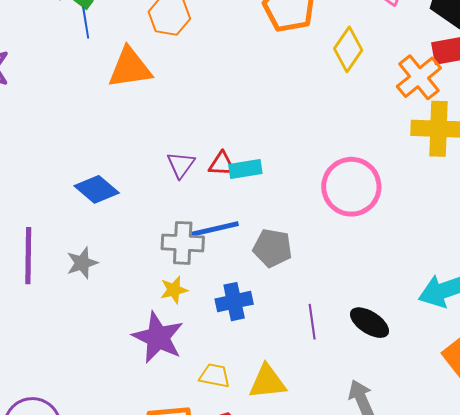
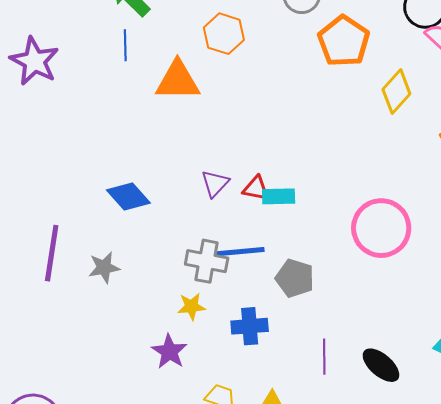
blue line: (86, 23) -> (125, 45), moved
purple star: (158, 337) -> (169, 352), size x0.7

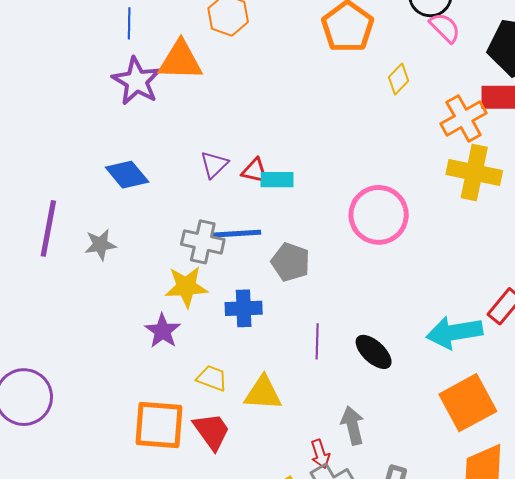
purple star: (34, 61) -> (137, 81), moved
yellow diamond: (396, 92) -> (399, 79), size x0.7
yellow star: (191, 307) -> (186, 287), size x1.5

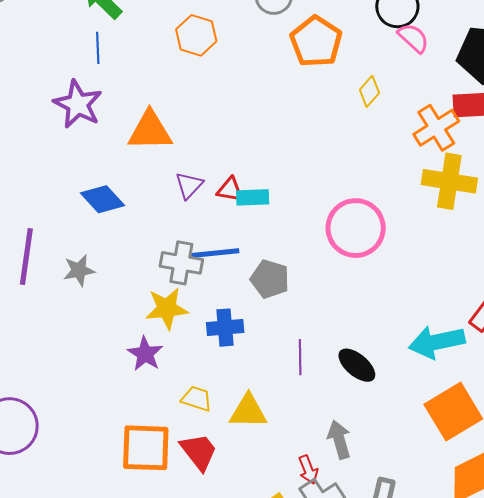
orange triangle: (180, 61) -> (150, 131), moved
purple star: (137, 81) -> (78, 104), moved

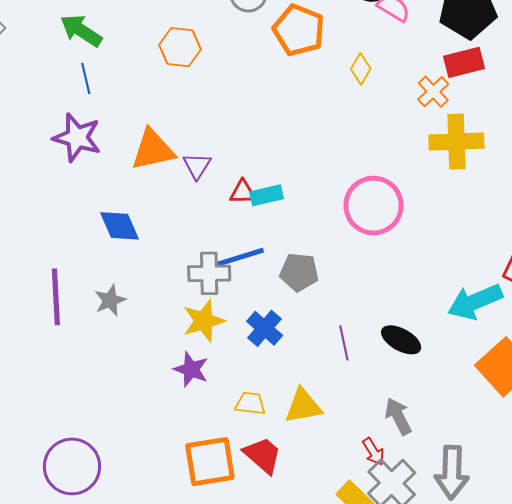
orange cross: (436, 128) -> (433, 92), size x0.7
purple triangle: (189, 185) -> (197, 166), moved
blue diamond: (102, 199) -> (120, 226), turned 30
blue cross: (225, 328) -> (265, 328), turned -33

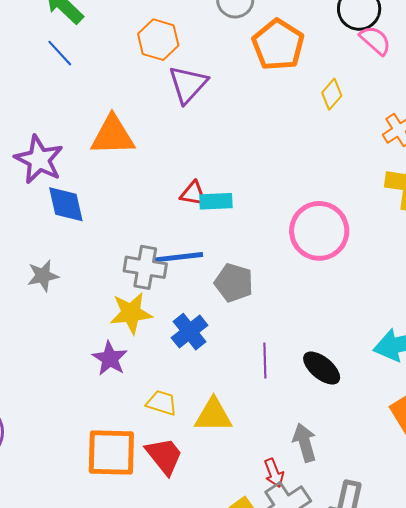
blue line: (86, 78) -> (60, 53), turned -40
purple star: (77, 138) -> (39, 160), moved
purple triangle: (197, 166) -> (188, 84), moved, size x1.4

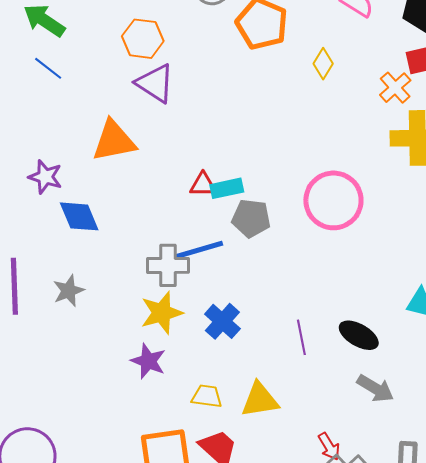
purple triangle: (188, 84) -> (155, 83), moved, turned -30
purple star: (39, 160) -> (45, 177), size x0.7
gray pentagon: (234, 283) -> (251, 218), moved
gray arrow: (305, 443) -> (375, 388), moved, turned 147

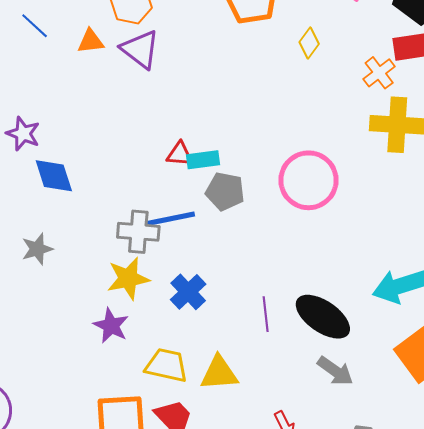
orange triangle: (114, 141) -> (91, 41), moved, size x0.6
black ellipse: (359, 335) -> (323, 317), size x1.4
yellow trapezoid: (207, 396) -> (167, 365), size x1.4

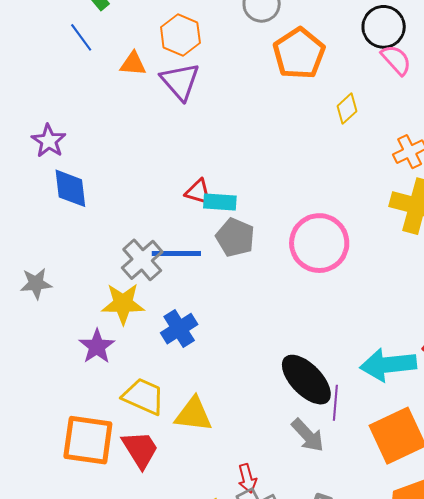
gray cross: (138, 232) -> (142, 260), turned 33
gray star: (37, 249) -> (36, 283), moved
purple line: (266, 314) -> (335, 403), moved

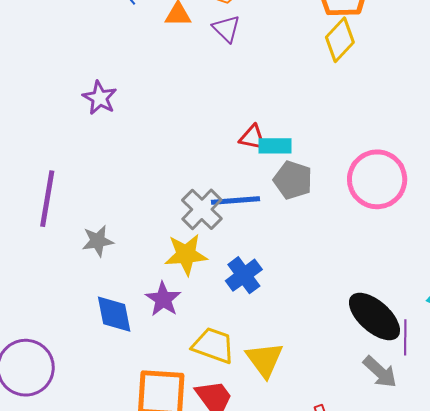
purple triangle: (180, 81) -> (226, 29), size x0.7
yellow diamond: (347, 109) -> (340, 40), moved, size x1.4
blue diamond: (70, 188) -> (114, 314), moved
yellow triangle: (193, 414) -> (265, 360), turned 51

